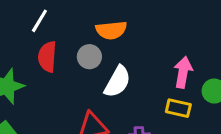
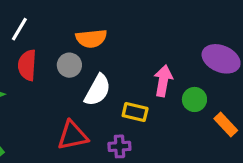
yellow rectangle: (178, 108) -> (135, 112), moved

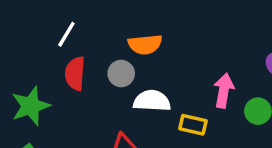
white semicircle: (98, 90) -> (152, 101), turned -116

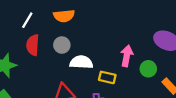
orange semicircle: (145, 44) -> (64, 16), moved

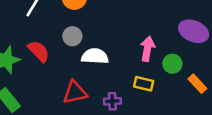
red semicircle: (33, 45) -> (39, 51), moved, turned 132
yellow rectangle: (107, 77) -> (144, 84), moved

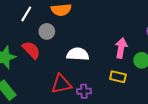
gray circle: (72, 36) -> (47, 31), moved
purple cross: (112, 101) -> (84, 91), moved

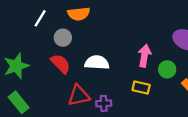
red semicircle: (31, 50) -> (61, 64), moved

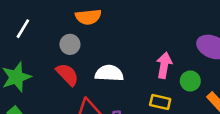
white line: (40, 18) -> (23, 29), moved

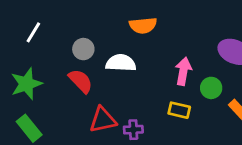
orange semicircle: (88, 17) -> (143, 25), moved
white semicircle: (109, 73) -> (121, 63), moved

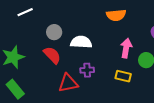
orange semicircle: (143, 25) -> (116, 15), moved
white line: (33, 32) -> (25, 12), moved, turned 35
purple cross: (133, 130) -> (87, 70), moved

